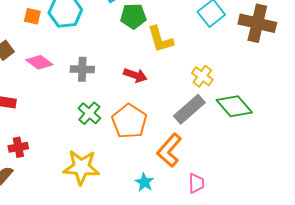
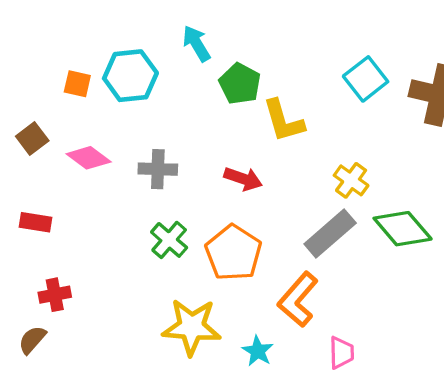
green pentagon: (133, 16) -> (240, 84), turned 30
yellow star: (81, 167) -> (192, 327), moved

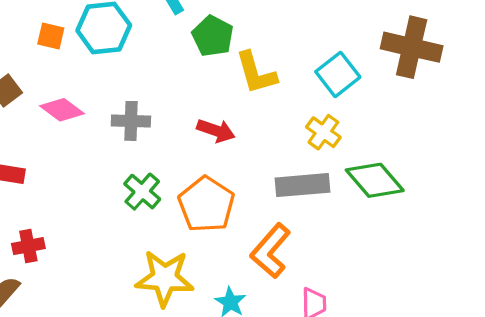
cyan square: (366, 79) -> (338, 74), moved
gray rectangle: (330, 233) -> (303, 185), turned 36

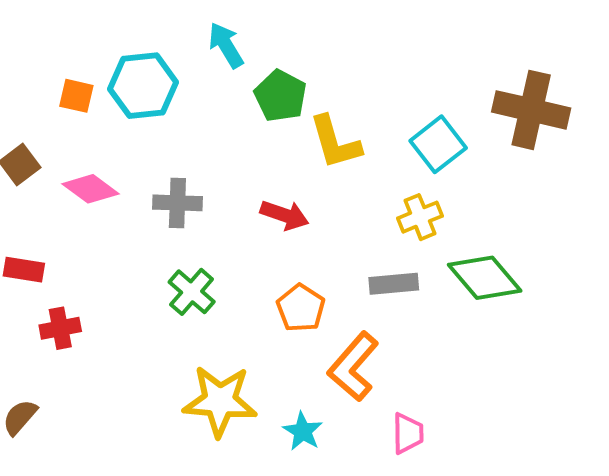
yellow cross: (323, 132) -> (420, 217), turned 32
gray rectangle: (303, 185) -> (394, 284), size x0.7
orange pentagon: (206, 204) -> (301, 308), moved, size x0.7
red cross: (28, 246) -> (60, 328), moved

